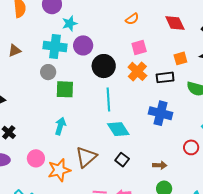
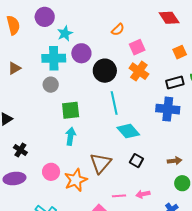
orange semicircle: (132, 19) -> (118, 30), moved
black rectangle: (165, 77) -> (175, 82), moved
green square: (65, 89) -> (71, 110), moved

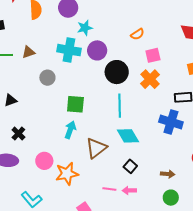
gray circle: (51, 85) -> (47, 78), moved
brown triangle: (101, 163) -> (96, 148), moved
pink arrow: (143, 194) -> (129, 190), moved
pink line: (119, 196) -> (109, 189), moved

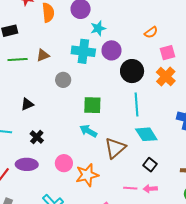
cyan arrow: (70, 130) -> (88, 131), turned -78

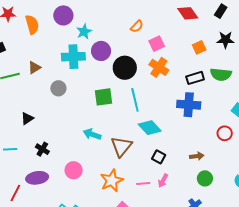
green square: (92, 105) -> (104, 97), moved
orange star: (87, 175) -> (112, 181), moved
pink arrow: (150, 189) -> (163, 181), turned -48

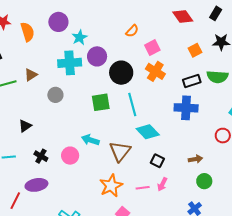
pink circle: (74, 170) -> (70, 156), moved

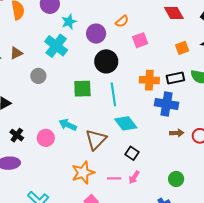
purple circle: (97, 56) -> (96, 34), moved
cyan cross: (70, 63) -> (56, 46), turned 35
orange cross: (155, 71) -> (149, 80), moved, turned -36
brown arrow: (195, 159) -> (177, 133), moved

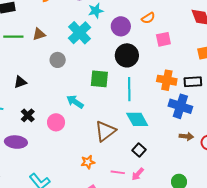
cyan arrow: (68, 125) -> (75, 102), moved
orange star: (83, 173) -> (88, 162), size x0.6

